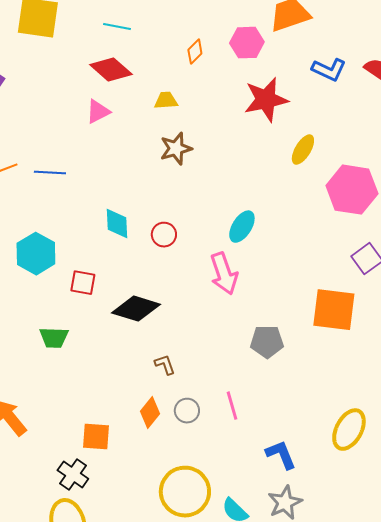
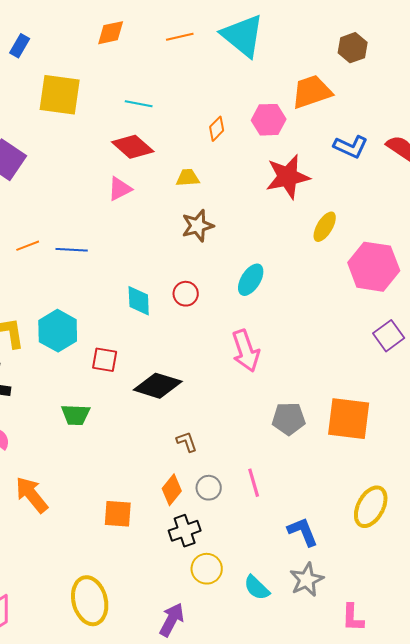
cyan ellipse: (242, 227) -> (251, 280), moved
red circle: (164, 235) -> (186, 294), moved
orange square: (334, 310) -> (349, 419), moved
black cross: (73, 475) -> (185, 531), moved, turned 36
yellow circle: (185, 492) -> (207, 569), size x0.6

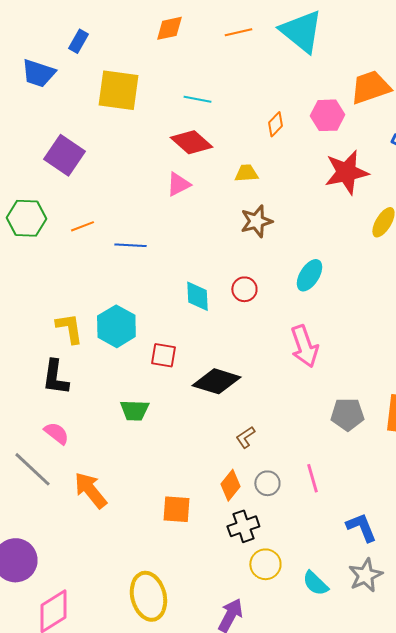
orange line: (28, 246) -> (82, 226), moved
brown L-shape: (187, 442) -> (245, 437), turned -105

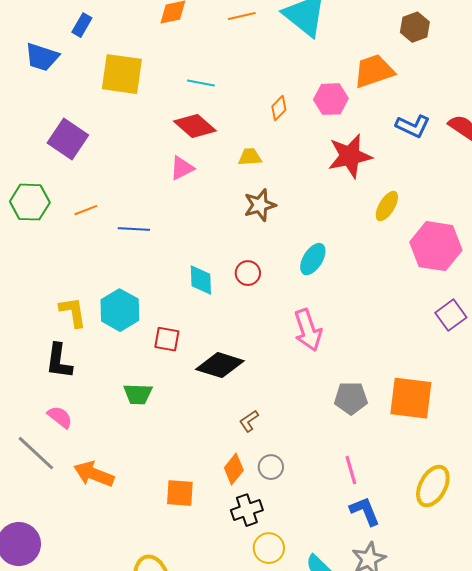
pink line: (312, 478) -> (351, 470), moved
orange arrow: (90, 490) -> (94, 474), turned -30

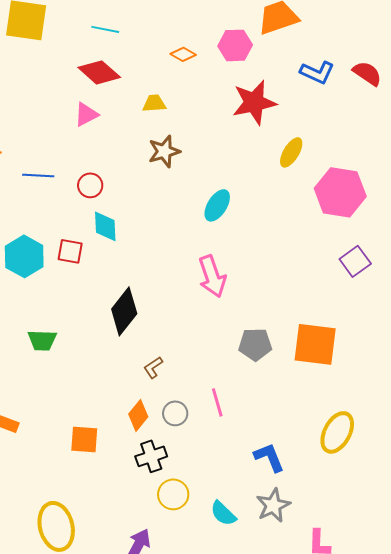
orange diamond: (279, 108) -> (183, 54), turned 75
red circle: (248, 273) -> (90, 185), moved
red square: (167, 339) -> (70, 251), moved
black diamond: (220, 365) -> (124, 311), turned -69
pink line: (351, 470) -> (217, 402), moved

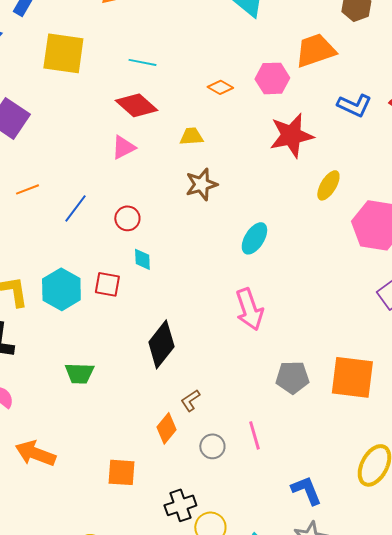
blue line: (38, 175) -> (75, 208), turned -56
cyan diamond: (105, 226) -> (142, 259), size x0.7
orange diamond: (138, 415) -> (166, 428), moved
black cross: (151, 456) -> (180, 505), moved

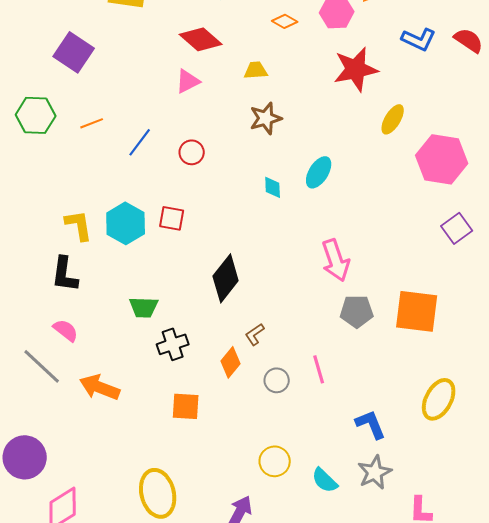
cyan diamond: (142, 259) -> (273, 187), moved
pink arrow: (249, 309) -> (336, 260), moved
black cross: (180, 505) -> (173, 344), moved

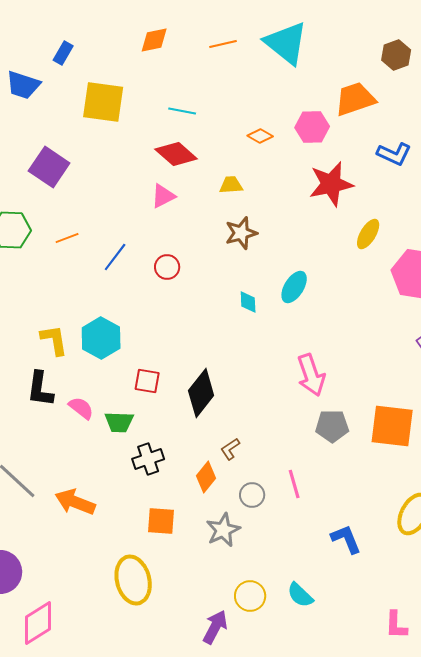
red square: (172, 218) -> (147, 381), moved
pink semicircle: (66, 330) -> (81, 408), moved
yellow circle: (275, 461) -> (250, 596), moved
gray star: (375, 472) -> (223, 530), moved
yellow ellipse: (158, 493) -> (133, 580), moved

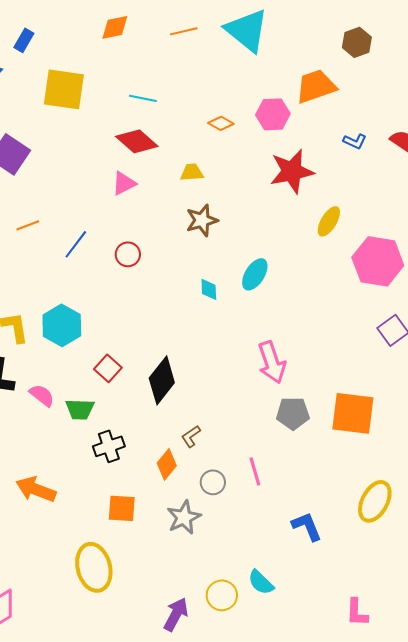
blue L-shape: (394, 154) -> (355, 141), size x0.7
red square: (147, 381) -> (108, 368), turned 32
yellow circle: (250, 596) -> (222, 595), moved

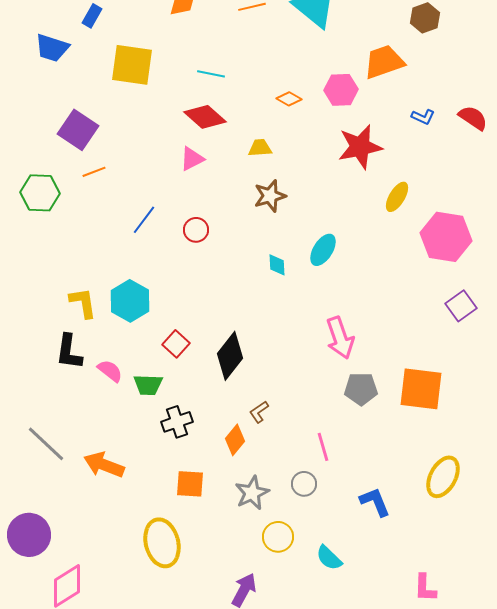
orange line: (28, 225) -> (94, 172), moved
gray circle: (213, 482) -> (304, 484), moved
yellow circle: (222, 595) -> (278, 537), moved

